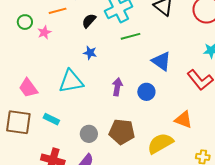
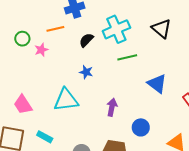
blue circle: (146, 92) -> (141, 127), moved

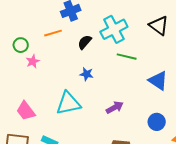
pink star: (41, 50) -> (33, 61), moved
green line: (127, 57) -> (127, 57), turned 30
purple arrow: (112, 107) -> (115, 107), turned 54
blue circle: (141, 127) -> (157, 122), moved

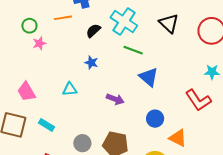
cyan cross: (114, 29) -> (124, 21), turned -36
blue triangle: (158, 81) -> (149, 77), moved
cyan triangle: (68, 103) -> (70, 89), size x0.6
purple arrow: (115, 107) -> (115, 99), turned 42

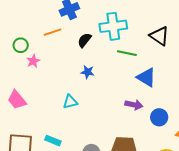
cyan cross: (124, 21) -> (113, 26), turned -32
black triangle: (169, 23) -> (159, 36), moved
pink trapezoid: (26, 92) -> (17, 100), moved
purple arrow: (115, 99) -> (134, 105), moved

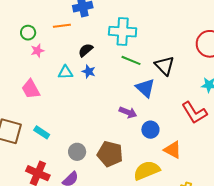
black triangle: (159, 36) -> (165, 66), moved
black semicircle: (84, 40) -> (86, 50), moved
pink trapezoid: (17, 100) -> (31, 89), moved
cyan triangle: (70, 102) -> (65, 72), moved

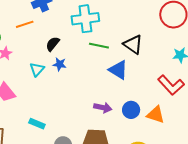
cyan triangle: (65, 72) -> (37, 69), turned -35
purple arrow: (128, 112) -> (103, 107), moved
cyan rectangle: (42, 132) -> (37, 124), moved
orange triangle: (173, 150) -> (156, 115), moved

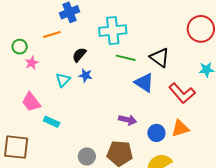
red L-shape: (171, 85) -> (182, 93), moved
blue circle: (131, 110) -> (156, 133), moved
orange triangle: (156, 115) -> (180, 128), turned -36
cyan rectangle: (37, 124) -> (52, 122), moved

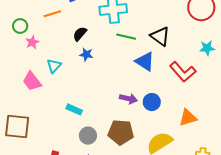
cyan triangle: (63, 80) -> (54, 66), moved
cyan rectangle: (52, 122) -> (74, 109), moved
orange triangle: (180, 128) -> (188, 118), moved
blue circle: (156, 133) -> (152, 102), moved

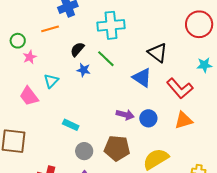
green line: (126, 37) -> (106, 59), moved, turned 30
orange triangle: (188, 118) -> (184, 120), moved

